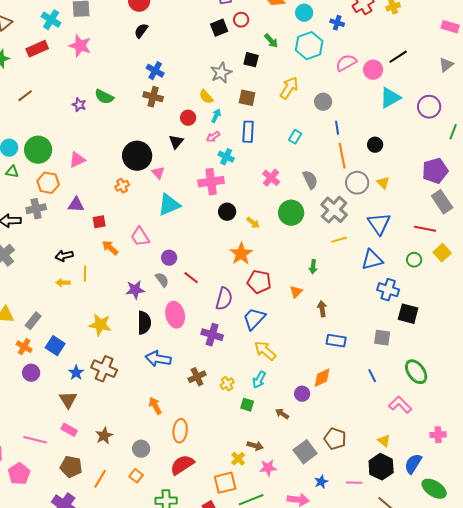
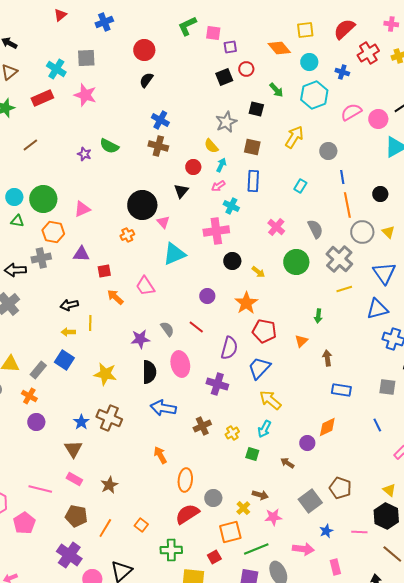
purple circle: (169, 258) -> (207, 296), moved
blue square: (55, 346) -> (64, 360), moved
gray circle: (141, 449) -> (213, 498), moved

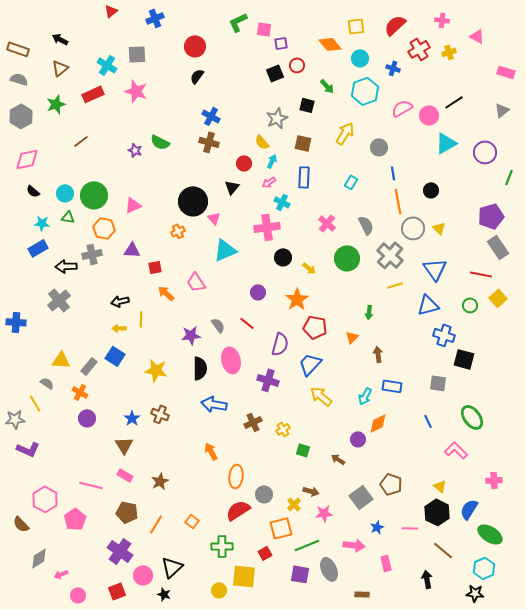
brown cross: (109, 418) -> (160, 414), size x0.7
cyan arrow: (264, 429) -> (365, 396), moved

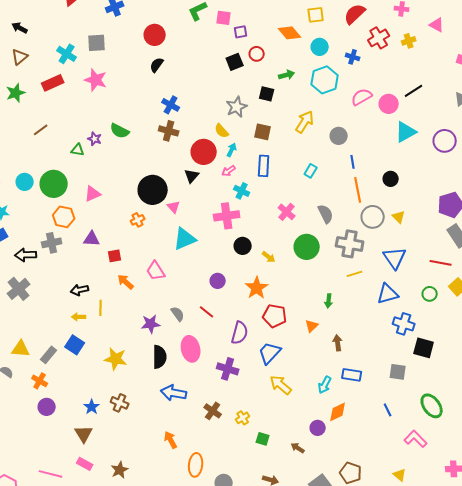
green arrow: (327, 86) -> (287, 75), turned -63
red circle: (244, 163) -> (204, 152), size x1.6
green triangle: (68, 217) -> (78, 150), moved
gray cross: (390, 255) -> (350, 244), turned -32
brown cross: (253, 422) -> (213, 411), turned -30

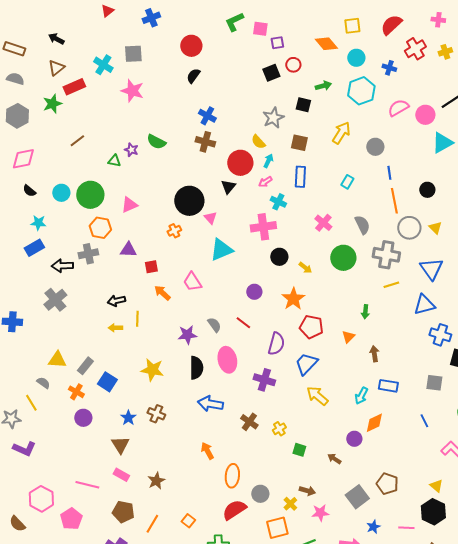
red rectangle: (53, 83) -> (74, 87), moved
blue square: (75, 345) -> (107, 382), moved

